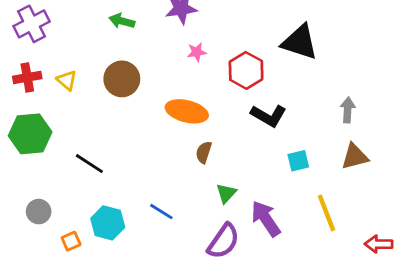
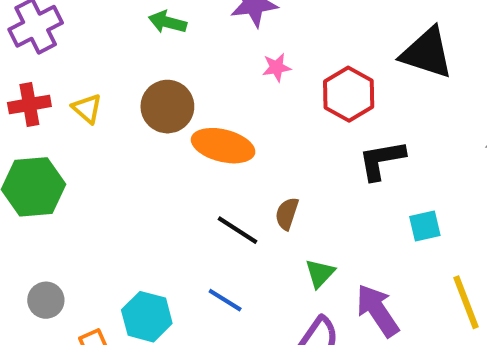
orange ellipse: (187, 111) -> (223, 146), moved
black L-shape: (269, 116) -> (382, 160), turned 140
black line: (89, 164) -> (237, 230), moved

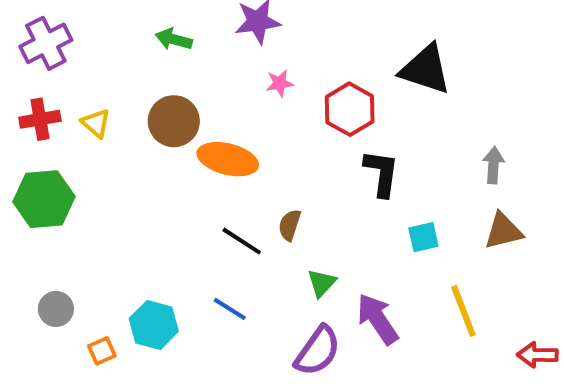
black L-shape: (382, 160) -> (382, 173), turned 108

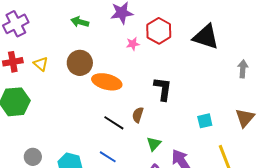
red hexagon: (350, 109) -> (159, 31), moved
gray arrow: (493, 165) -> (243, 69), moved
black L-shape: (382, 173) -> (163, 89), moved
brown triangle: (503, 231) -> (245, 118), turned -35
gray circle: (56, 309) -> (33, 157), moved

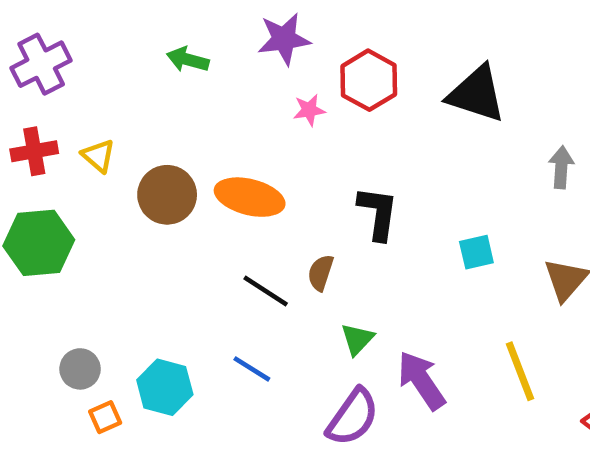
brown circle: (80, 63) -> (167, 195), moved
cyan square: (205, 121) -> (476, 252), moved

